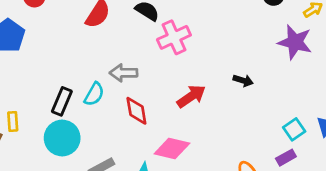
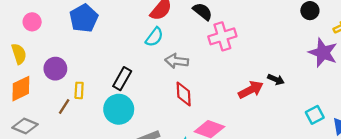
cyan semicircle: (94, 94) -> (154, 37), moved
red arrow: (191, 96) -> (251, 90), moved
cyan square: (294, 129) -> (315, 115), moved

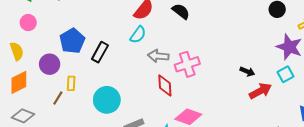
blue pentagon: (84, 18) -> (72, 41), moved
pink cross: (222, 36) -> (187, 64), moved
black rectangle: (122, 79) -> (100, 52), moved
red arrow: (251, 90) -> (260, 91), moved
cyan square: (315, 115) -> (285, 74), moved

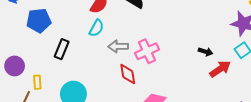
blue pentagon: (72, 41) -> (39, 21), moved, turned 30

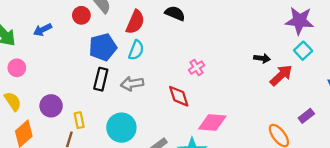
blue pentagon: (39, 21) -> (103, 47), moved
gray arrow: (118, 46) -> (132, 84), moved
pink cross: (147, 51) -> (196, 68), size x0.6

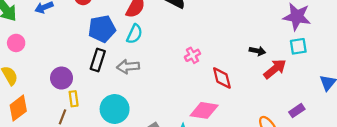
cyan square: (303, 51) -> (298, 46), turned 30
red diamond: (179, 96) -> (222, 78), moved
purple circle: (51, 106) -> (62, 78), moved

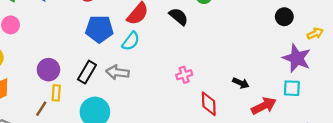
black arrow: (257, 51) -> (241, 83), moved
black rectangle: (98, 60) -> (87, 72), moved

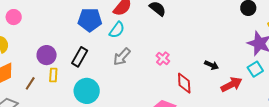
gray arrow: (117, 72) -> (122, 57), moved, turned -54
pink cross: (184, 75) -> (163, 58), turned -32
cyan square: (292, 88) -> (255, 69), turned -35
brown line: (41, 109) -> (30, 83), moved

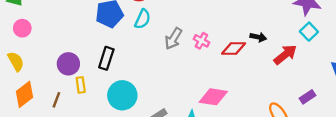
gray arrow: (122, 57) -> (173, 39), moved
red diamond: (184, 83) -> (234, 49), moved, turned -75

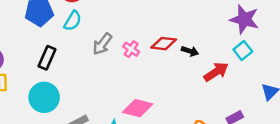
red diamond: (234, 49) -> (164, 44), moved
black rectangle: (106, 58) -> (47, 58), moved

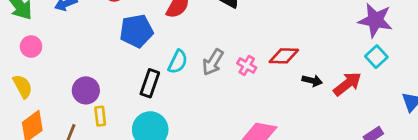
cyan semicircle: (73, 21) -> (178, 62), moved
black arrow: (190, 51) -> (312, 81), moved

